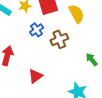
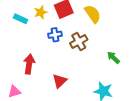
blue cross: (37, 30) -> (55, 35), turned 32

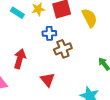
brown cross: (79, 41) -> (63, 49), moved
red triangle: (60, 81) -> (48, 80), turned -35

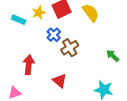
blue cross: (49, 33) -> (54, 35), turned -32

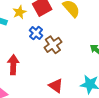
red triangle: (60, 81) -> (56, 86), moved

